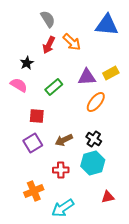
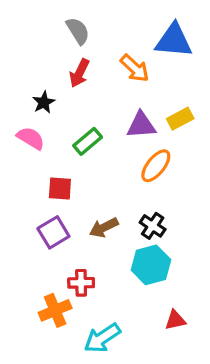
orange arrow: (72, 42) -> (135, 68), moved
red cross: (61, 170) -> (81, 283), moved

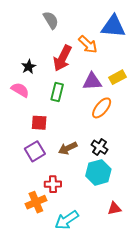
red arrow: (79, 73) -> (62, 58), moved, size x1.4
green rectangle: (88, 141) -> (57, 92), turned -36

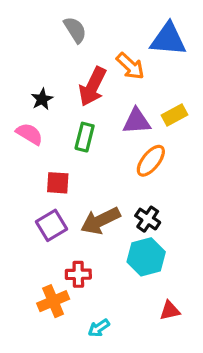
brown arrow: (68, 148) -> (100, 221), size x1.4
cyan arrow: (67, 220) -> (99, 328), size x0.6

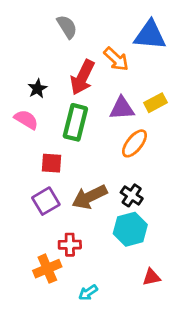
green rectangle: (85, 137) -> (75, 122), size x1.4

